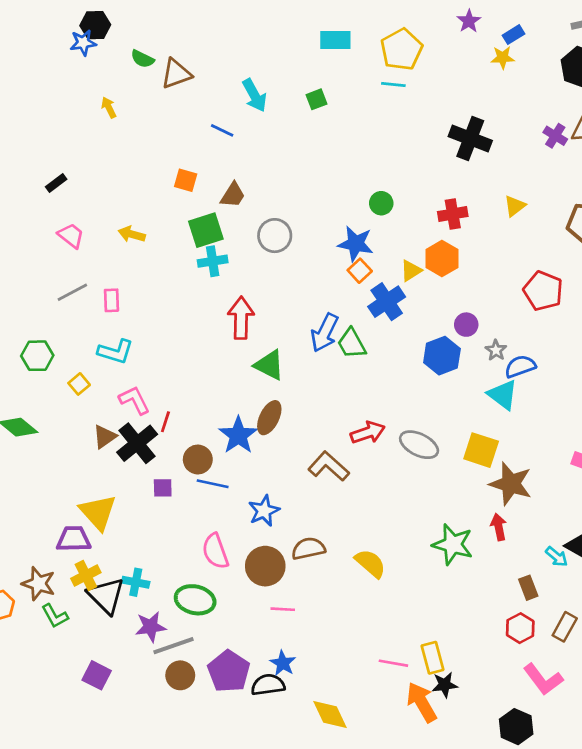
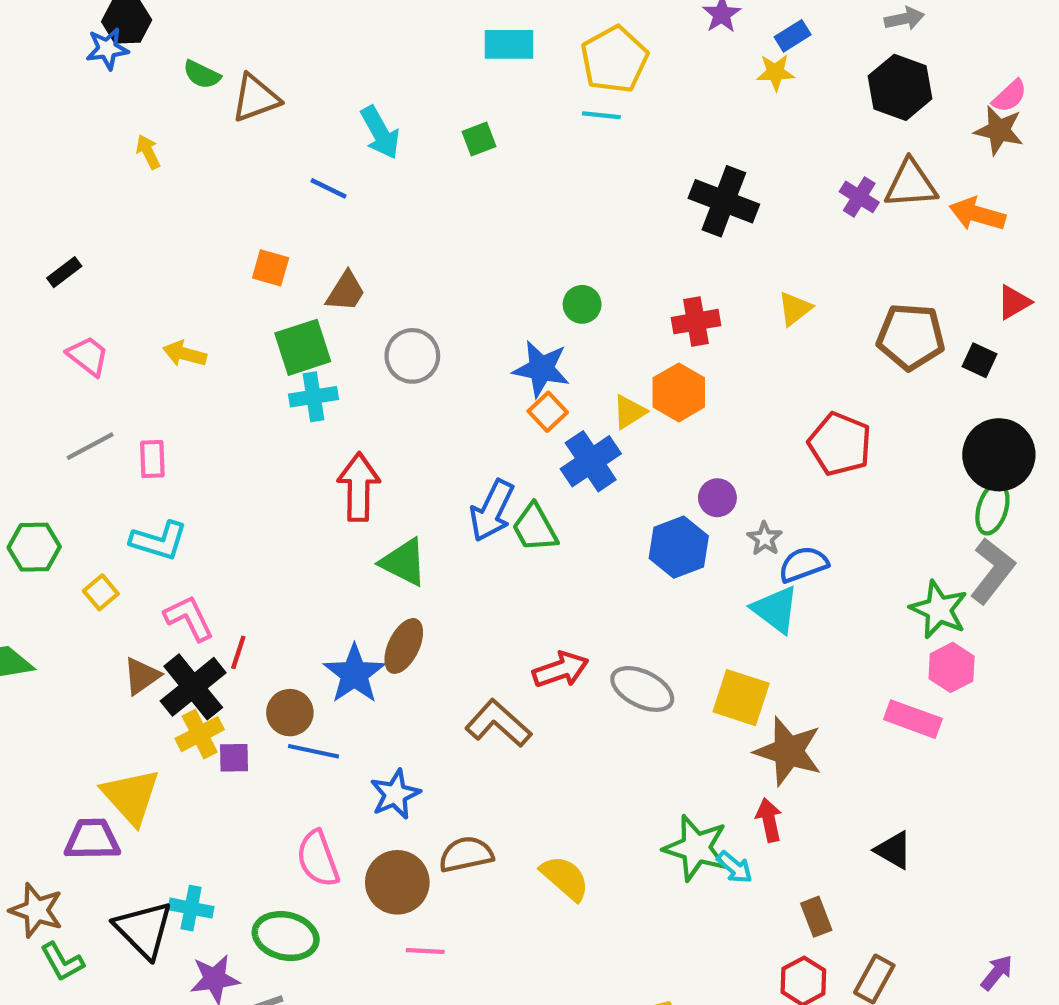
cyan arrow: (557, 557) -> (735, 867), moved
yellow cross: (86, 575) -> (200, 734), moved

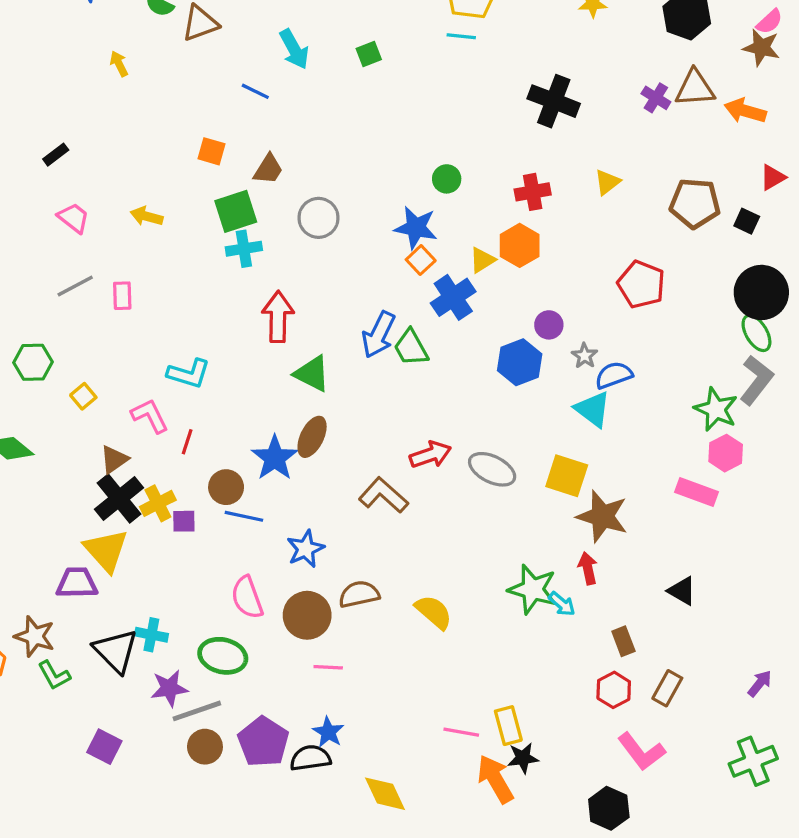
green ellipse: (992, 508) -> (756, 333), turned -48
cyan L-shape: (159, 541) -> (189, 374), moved
black cross: (193, 687) -> (119, 498), moved

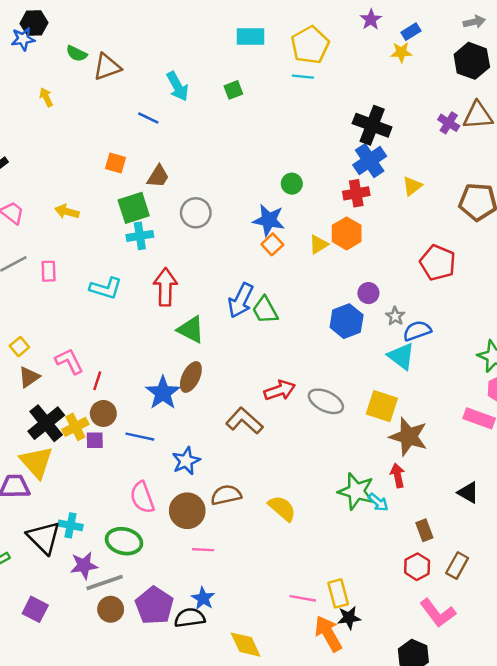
blue cross: (453, 297) -> (370, 161), moved
cyan L-shape: (189, 374) -> (106, 288), moved
brown triangle: (114, 460) -> (29, 377), moved
brown circle: (226, 487) -> (103, 413), moved

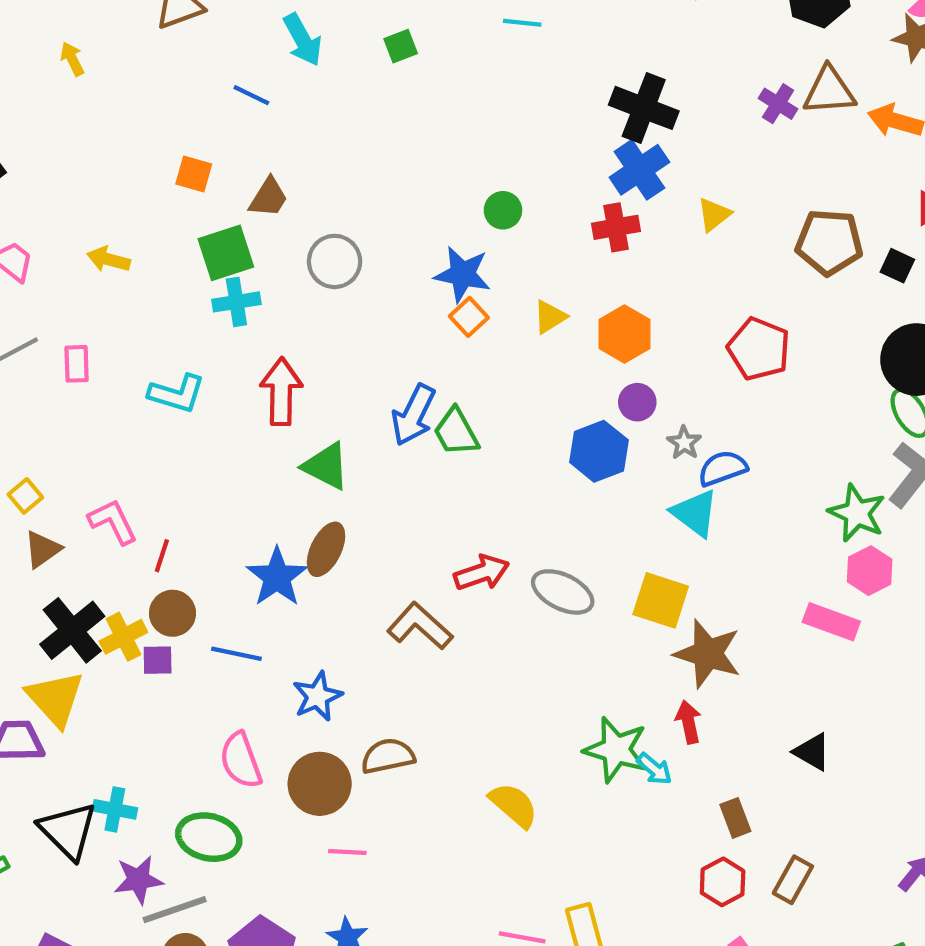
orange hexagon: (347, 233) -> (624, 334), moved
yellow semicircle: (282, 508) -> (514, 805), moved

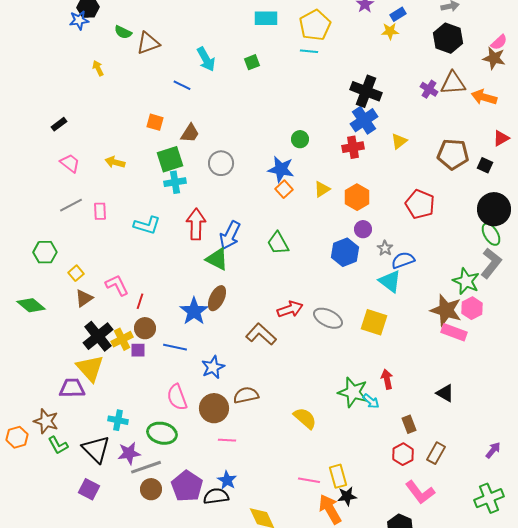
blue arrow: (413, 415) -> (230, 235), moved
brown star: (708, 654) -> (446, 310), moved
black triangle: (68, 831) -> (96, 449), moved

